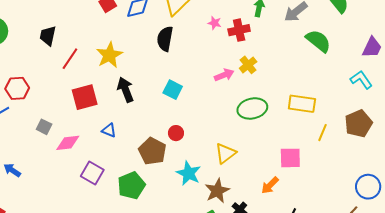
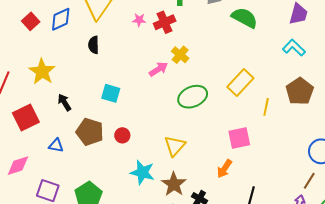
black semicircle: (165, 39) -> (94, 45), size x0.7
black arrow: (126, 90) -> (64, 102), size x0.7
yellow rectangle: (302, 104) -> (240, 83), turned -44
brown pentagon: (152, 151) -> (90, 132), moved

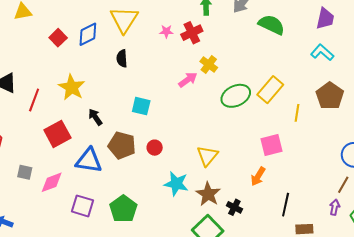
green ellipse: (193, 97) -> (236, 96), moved
blue triangle: (56, 145) -> (89, 161), size x1.8

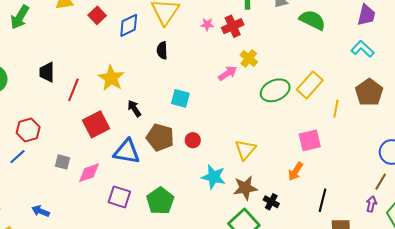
red square: (58, 38) -> (97, 15), moved
brown star: (208, 194) -> (245, 188), turned 30

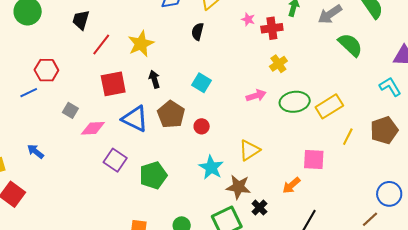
pink arrow: (228, 73) -> (256, 96), moved

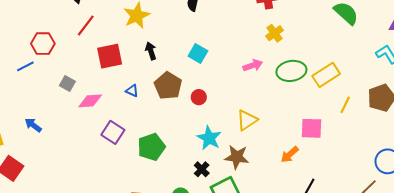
red line: (101, 44) -> (86, 25), moved
blue triangle: (135, 119) -> (132, 91), size x0.5
black cross: (259, 208) -> (202, 169), moved

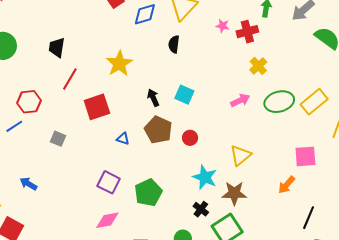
black arrow: (151, 51) -> (153, 98), moved
pink diamond: (90, 101) -> (107, 220), moved

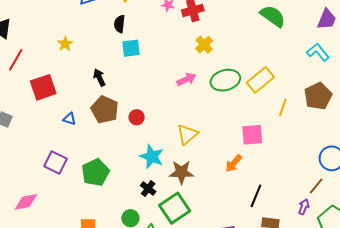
yellow star: (119, 64) -> (65, 44), size x0.6
cyan square: (184, 95) -> (131, 48), moved, turned -30
pink diamond: (107, 220) -> (26, 202), moved

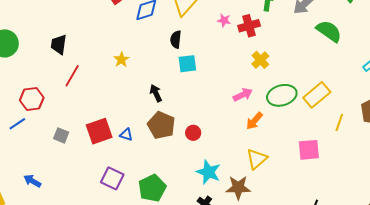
red square: (43, 87) -> (99, 131), moved
yellow triangle: (187, 134) -> (257, 159), moved
orange arrow: (234, 163) -> (254, 121), moved

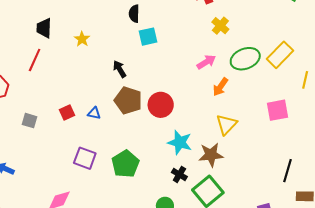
black trapezoid: (59, 44) -> (44, 28), moved
red square: (99, 131) -> (67, 112), size x0.6
red circle: (193, 133) -> (161, 105), size x1.6

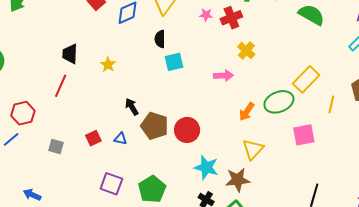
green ellipse: (245, 59) -> (279, 102), moved
pink arrow: (206, 62) -> (223, 76), moved, turned 30
black arrow: (120, 69) -> (132, 107), moved

